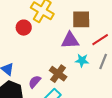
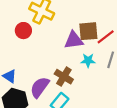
brown square: (81, 19) -> (88, 31), moved
purple semicircle: (35, 82) -> (40, 87), size x1.5

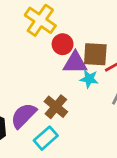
red circle: (23, 31) -> (63, 44), moved
cyan star: (88, 60) -> (89, 79), moved

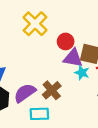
yellow cross: (40, 20) -> (35, 24), moved
cyan rectangle: (46, 138) -> (39, 114), turned 30

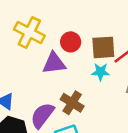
purple triangle: (73, 58) -> (54, 63), moved

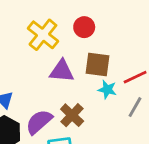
red circle: (71, 42) -> (84, 27), moved
brown square: (103, 47) -> (97, 65), moved

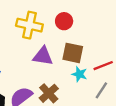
yellow cross: (43, 35) -> (29, 25), turned -30

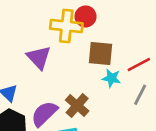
yellow cross: (29, 25) -> (66, 26), moved
purple triangle: (43, 56) -> (39, 57), moved, turned 45

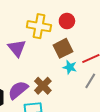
red circle: (86, 16) -> (67, 21), moved
brown square: (101, 53) -> (63, 48), turned -36

